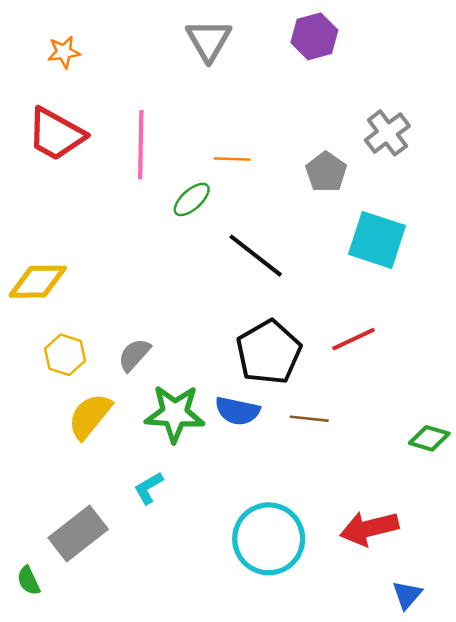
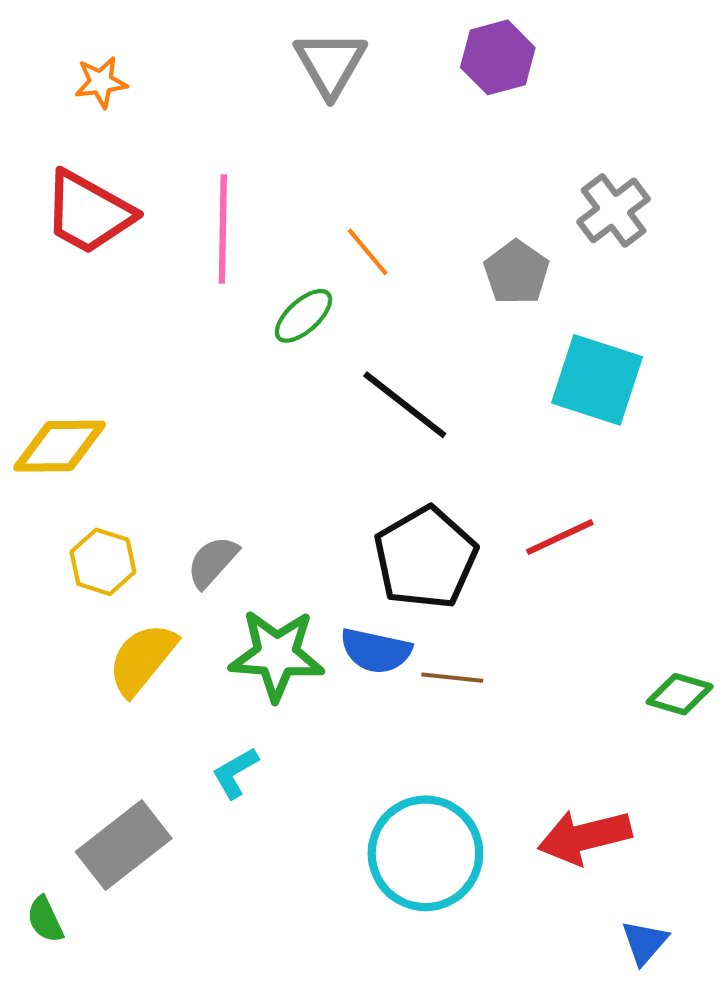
orange line: (232, 159) -> (368, 252), turned 48
brown line: (309, 419) -> (452, 678), moved

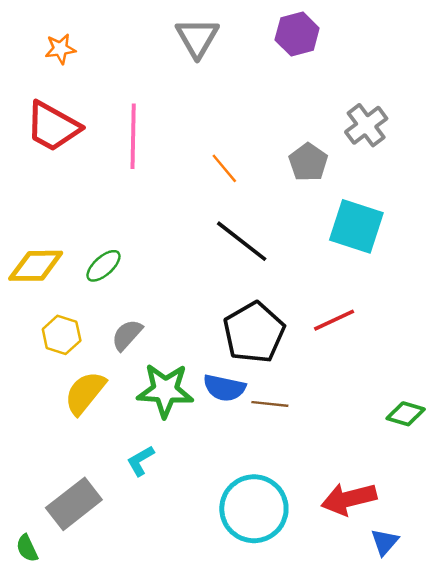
orange line: (368, 252) -> (224, 168), moved
green ellipse: (303, 316) -> (103, 266), moved
blue triangle: (645, 942) -> (385, 542), moved

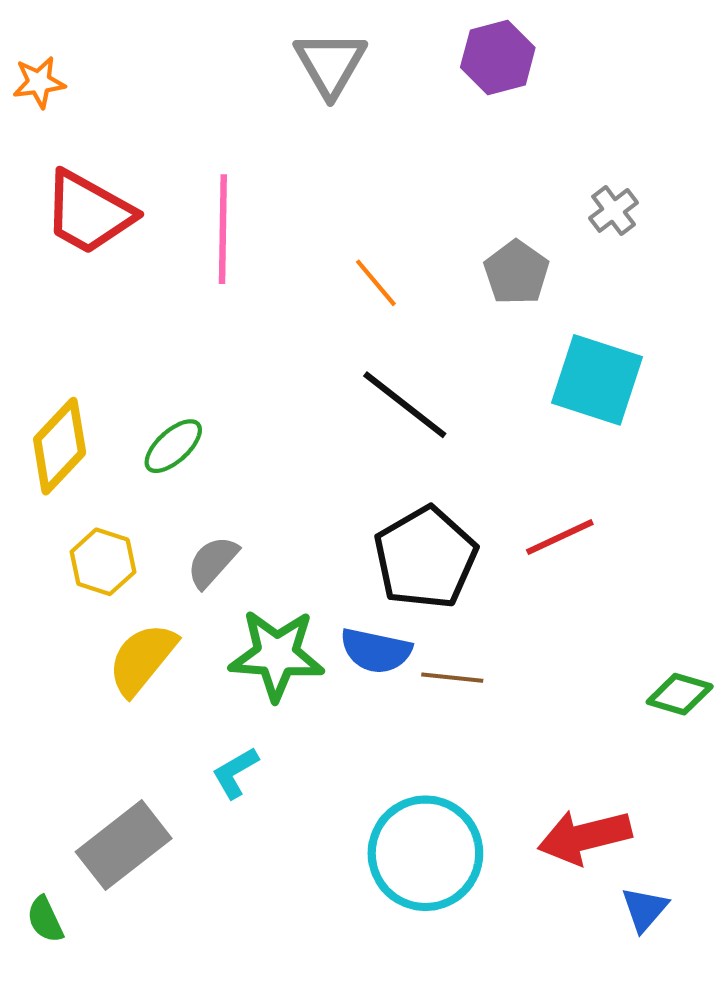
orange star: (60, 49) -> (39, 82), moved
gray cross: (366, 125) -> (614, 210), size x0.7
yellow diamond: (36, 266) -> (60, 446), turned -46

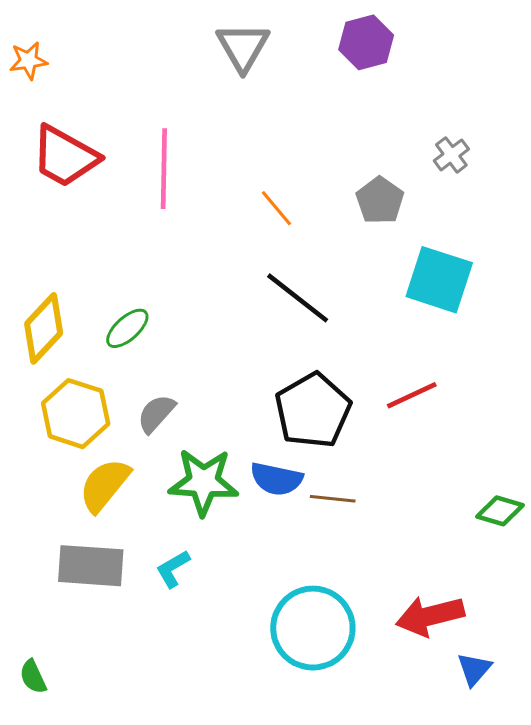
yellow hexagon: (103, 562) -> (76, 414), size x1.4
gray rectangle: (124, 845) -> (91, 566), moved, turned 42

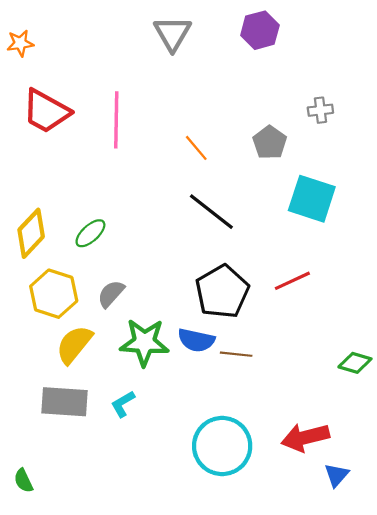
gray cross: (451, 155) -> (320, 110), turned 30

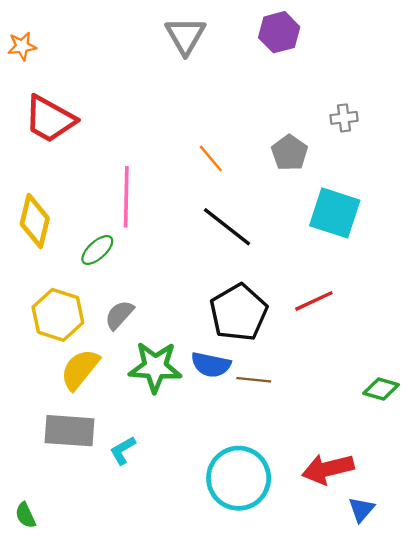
pink line: (116, 120) -> (126, 197), moved
yellow diamond: (31, 233) -> (35, 221), moved, turned -30
cyan L-shape: (123, 404) -> (123, 450), moved

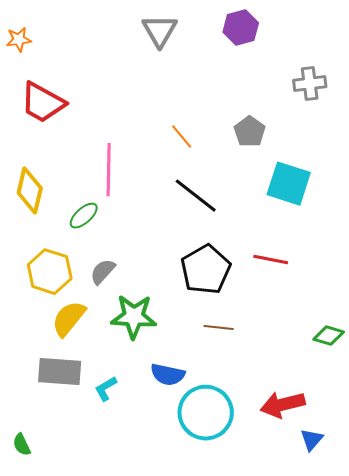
gray cross: (344, 118) -> (310, 84), moved, size x1.4
red line: (314, 301) -> (271, 260), turned 36
blue semicircle: (211, 365) -> (168, 375), moved

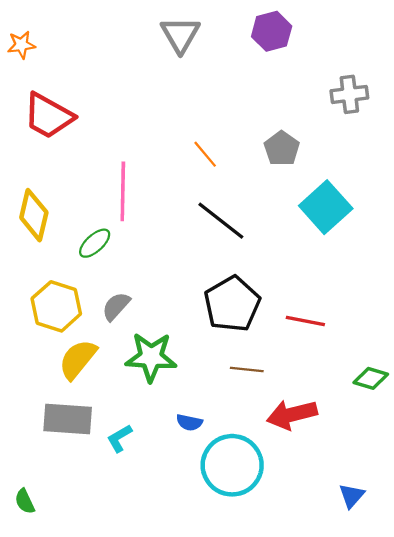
cyan square: (289, 184) -> (326, 207), turned 30
red line: (271, 260) -> (305, 321), moved
blue semicircle: (168, 375) -> (189, 422), size x0.7
red arrow: (283, 405) -> (292, 415), moved

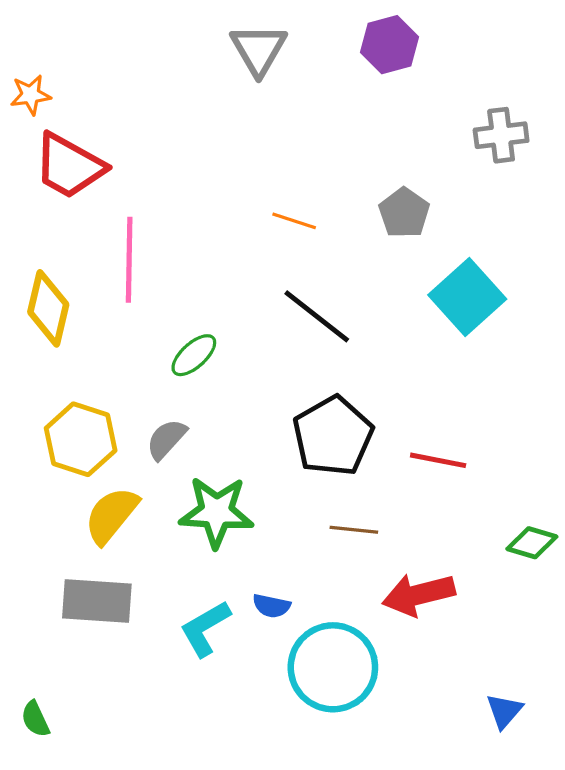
orange star: (21, 45) -> (30, 95), moved
orange line: (205, 154) -> (294, 221), turned -32
pink line: (123, 191) -> (129, 260), moved
green ellipse: (95, 243) -> (194, 355), moved
cyan L-shape: (119, 438) -> (205, 628), moved, size x1.4

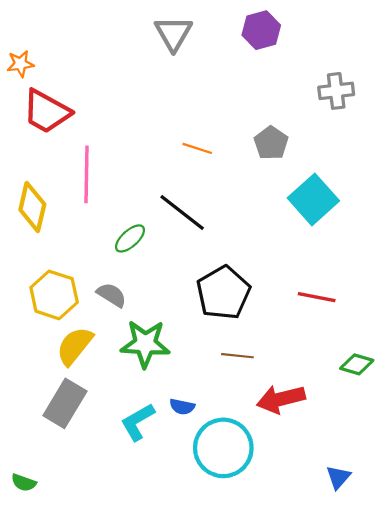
black line: (317, 316) -> (182, 212), moved
gray semicircle: (166, 439) -> (112, 295), turned 80
red line: (438, 460) -> (317, 297), moved
gray rectangle: (97, 601) -> (65, 403), turned -63
green semicircle: (35, 719) -> (24, 483), turned -45

